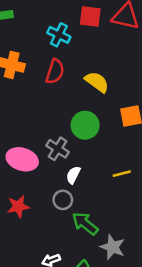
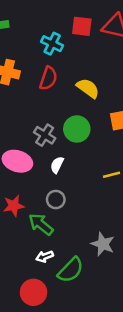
gray cross: (58, 149) -> (45, 135), moved
white semicircle: (73, 175) -> (57, 165), moved
green arrow: (85, 223) -> (41, 224), moved

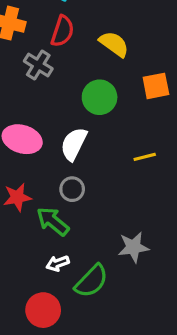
gray cross: (45, 135) -> (38, 65), moved
white semicircle: (57, 165) -> (74, 144), size x1.5
gray star: (103, 244) -> (133, 247), turned -30

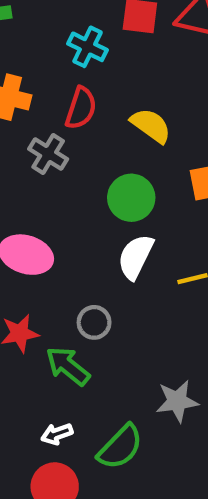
white semicircle: (74, 144) -> (136, 257), moved
white arrow: (58, 263) -> (57, 434), moved

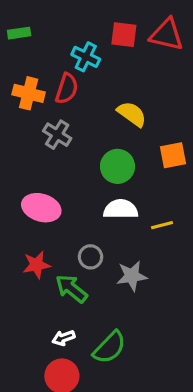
red semicircle: (81, 108) -> (67, 89), moved
white semicircle: (136, 257) -> (121, 209), turned 64
gray star: (177, 401) -> (132, 276), moved

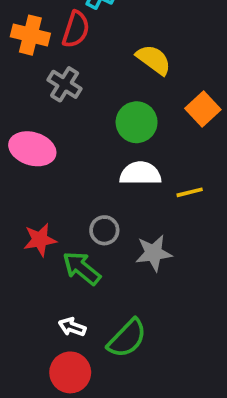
orange square: (173, 155) -> (203, 109), turned -32
pink ellipse: (41, 208) -> (32, 149), moved
white arrow: (64, 338) -> (72, 327), turned 40

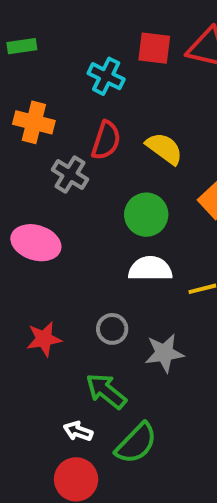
red semicircle: (76, 29) -> (106, 140), moved
green arrow: (82, 268) -> (106, 391), moved

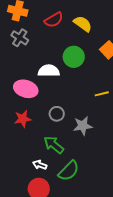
red semicircle: (106, 140) -> (54, 20), turned 42
gray cross: (70, 175) -> (20, 38), moved
pink ellipse: (36, 243) -> (26, 89), moved
white semicircle: (150, 269) -> (49, 71), moved

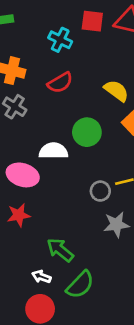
yellow semicircle: (83, 24) -> (116, 91), moved
gray circle: (57, 114) -> (100, 191), moved
gray star: (83, 126) -> (116, 224), moved

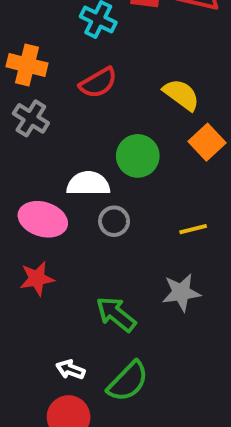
gray circle: (100, 191) -> (114, 221), moved
green arrow: (60, 250) -> (116, 314), moved

